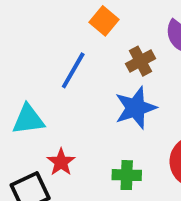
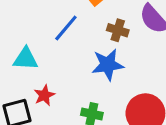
brown cross: (140, 61) -> (118, 30), turned 35

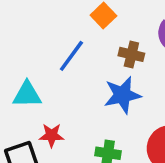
red star: (44, 95) -> (52, 135), turned 30

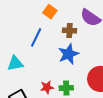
red star: (52, 135) -> (47, 87), moved

